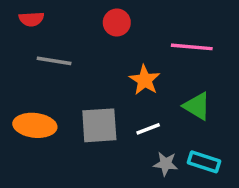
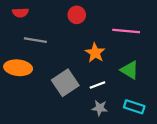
orange ellipse: (35, 125) -> (18, 68), moved
gray square: (99, 125) -> (65, 83), turned -30
gray star: (166, 164) -> (100, 108), moved

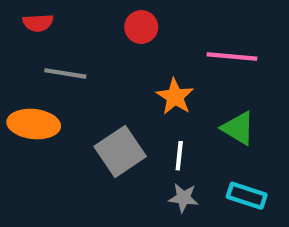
white line: (97, 85) -> (179, 156), turned -63

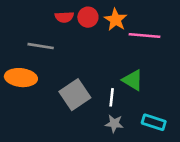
red semicircle: (38, 23) -> (64, 17), moved
orange star: (175, 97) -> (116, 20), moved
green triangle: (238, 128) -> (133, 80), moved

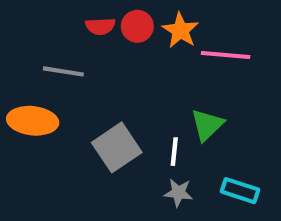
green triangle: (133, 80) -> (207, 125), turned 45

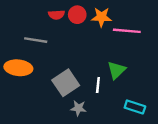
orange star: (180, 30) -> (101, 17), turned -30
gray star: (178, 193) -> (78, 108), moved

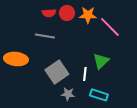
pink line: (127, 31) -> (110, 27), turned 40
gray line: (36, 40) -> (45, 36), moved
cyan rectangle: (135, 107) -> (99, 95), moved

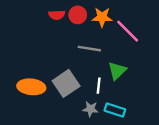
gray line: (45, 36) -> (89, 49), moved
orange ellipse: (16, 59) -> (31, 87), moved
gray star: (68, 94) -> (90, 109), moved

